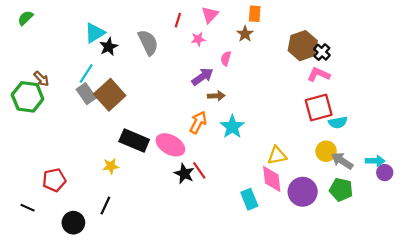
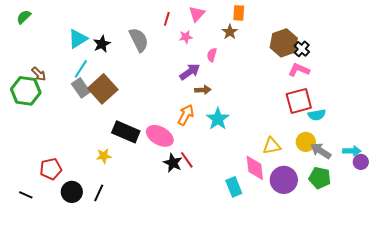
cyan triangle: (95, 33) -> (78, 39), moved
yellow triangle: (277, 155) -> (272, 146), moved
black circle: (73, 223) -> (72, 192), moved

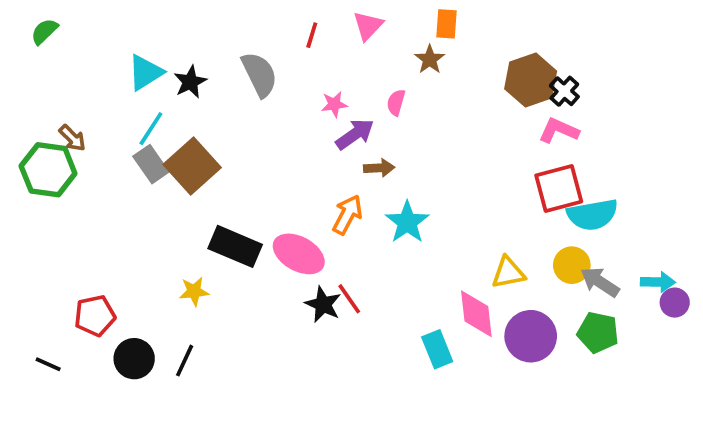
pink star: (186, 37) -> (334, 104), moved
cyan semicircle: (317, 115) -> (592, 215), size x1.5

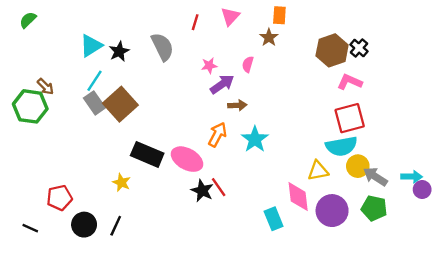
black cross: (564, 91) -> (359, 48), moved
cyan semicircle: (592, 215) -> (341, 146), moved
yellow star: (194, 291) -> (121, 182), turned 30

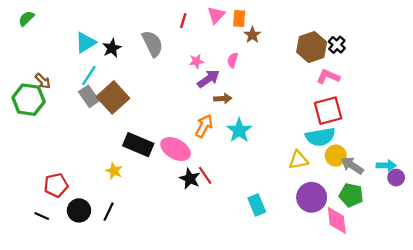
orange rectangle: (279, 15) -> (239, 18), moved
pink diamond: (298, 197) -> (337, 220), moved
black line: (30, 228) -> (42, 216), moved

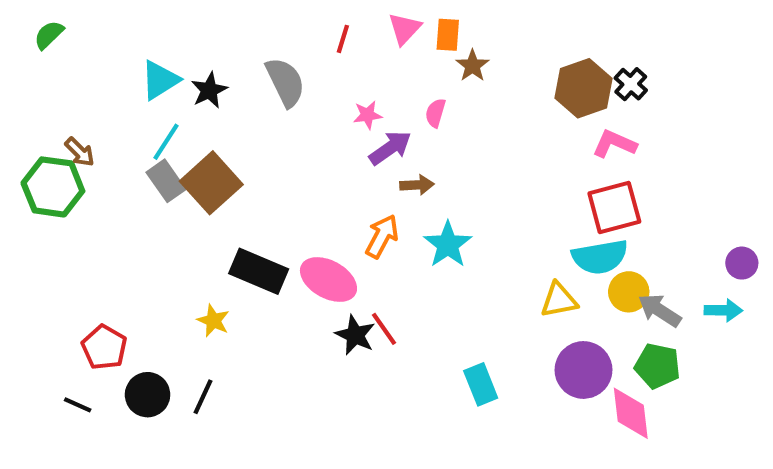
purple circle: (396, 178) -> (742, 263), moved
red pentagon: (56, 185) -> (104, 347), turned -30

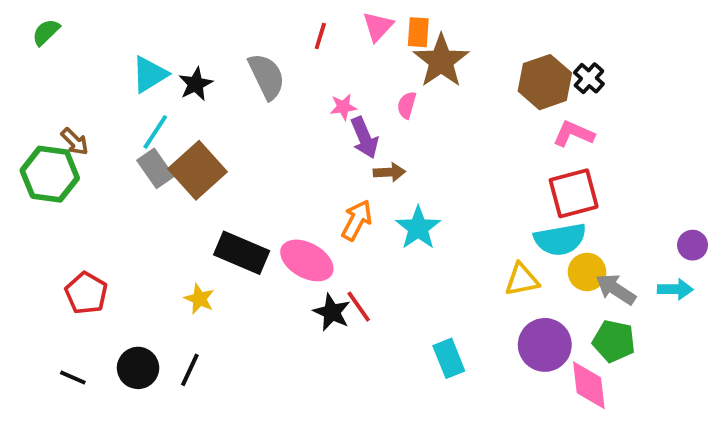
brown star: (472, 66) -> (441, 61), size x1.8
purple arrow: (390, 148) -> (364, 138), turned 102
red pentagon: (104, 347) -> (86, 293), moved

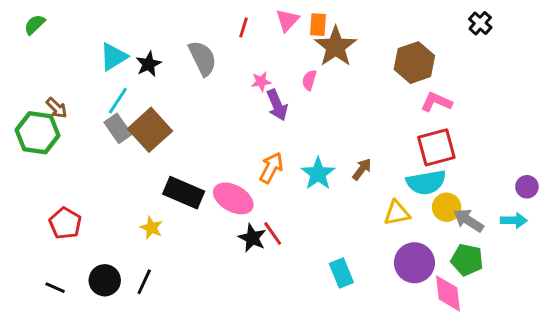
black cross: (589, 78) -> (480, 23), moved
brown arrow: (389, 172) -> (362, 169), moved, turned -50

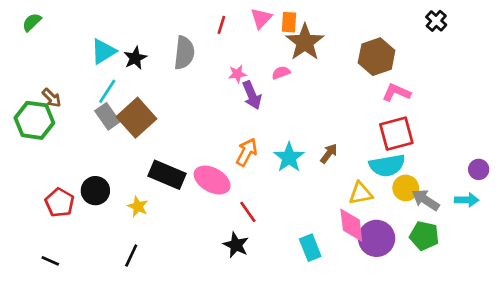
gray semicircle: (203, 58) -> (184, 53), turned 32
pink semicircle: (309, 80) -> (281, 73), turned 54
black star: (252, 238) -> (236, 245), moved
black circle: (105, 280) -> (95, 191), moved
pink diamond: (448, 293) -> (351, 225), moved

